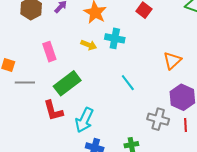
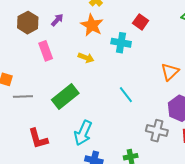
cyan cross: (115, 38) -> (121, 43), moved
pink rectangle: (49, 52) -> (46, 51), moved
red L-shape: (53, 111) -> (38, 139), moved

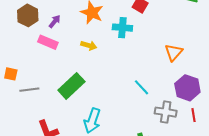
purple arrow: (57, 20) -> (55, 21), moved
pink rectangle: (46, 51) -> (48, 42), turned -42
cyan line: (126, 95) -> (141, 87), moved

